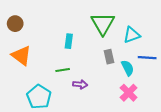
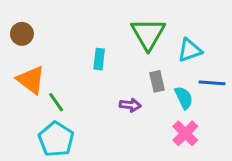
green line: (63, 70) -> (56, 102), moved, turned 64
purple arrow: (80, 84) -> (130, 105), moved

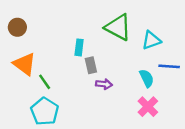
green triangle: (148, 34) -> (118, 27), turned -32
gray rectangle: (157, 81) -> (91, 65), moved

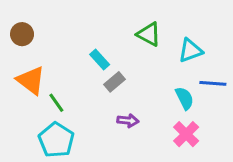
green triangle: (118, 27) -> (149, 34), size x0.7
cyan rectangle: (79, 47) -> (100, 59), turned -49
gray rectangle: (91, 65) -> (114, 82), turned 63
purple arrow: (104, 84) -> (128, 121), moved

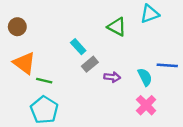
cyan triangle: (191, 51) -> (150, 14), moved
green line: (56, 103) -> (44, 81), turned -42
purple arrow: (128, 121) -> (112, 77), moved

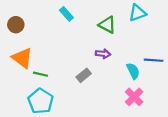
cyan rectangle: (78, 47) -> (66, 14), moved
gray rectangle: (90, 64) -> (84, 75), moved
purple arrow: (112, 77) -> (103, 54), moved

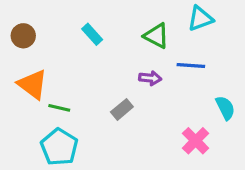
cyan rectangle: (66, 14) -> (92, 34), moved
blue line: (154, 60) -> (191, 66), moved
cyan semicircle: (133, 71) -> (225, 108), moved

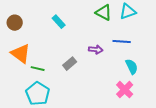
green triangle: (156, 36) -> (104, 13), moved
cyan semicircle: (225, 108) -> (132, 67), moved
gray rectangle: (122, 109) -> (70, 64), moved

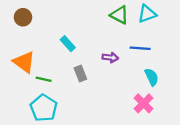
cyan rectangle: (59, 22) -> (68, 44), moved
brown circle: (15, 23) -> (23, 17), moved
gray rectangle: (70, 64) -> (80, 74), turned -72

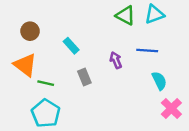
brown circle: (23, 17) -> (30, 31), moved
purple arrow: (110, 57) -> (116, 60), turned -119
pink cross: (144, 103) -> (171, 108), moved

